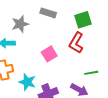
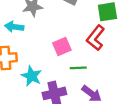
green line: (91, 73) -> (78, 68), moved

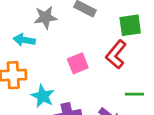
green line: (78, 68) -> (134, 94), moved

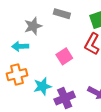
cyan star: (43, 96) -> (42, 86), turned -30

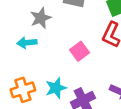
orange cross: (17, 75) -> (23, 90), moved

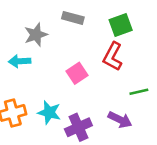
cyan star: (56, 88) -> (49, 112), turned 30

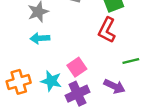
cyan arrow: (20, 61) -> (40, 38), moved
pink square: (77, 73) -> (77, 67), moved

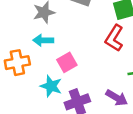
pink square: (77, 67) -> (67, 62), moved
orange cross: (19, 82) -> (17, 63), moved

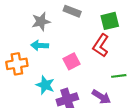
pink square: (67, 62) -> (72, 61), moved

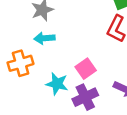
pink square: (72, 61) -> (86, 69), moved

